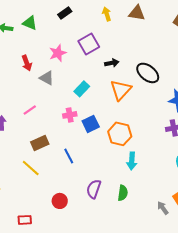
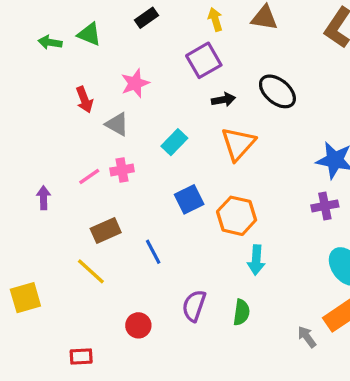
purple square: (89, 44) -> (204, 60), moved
black ellipse: (148, 73) -> (277, 91), moved
pink cross: (70, 115) -> (122, 170), moved

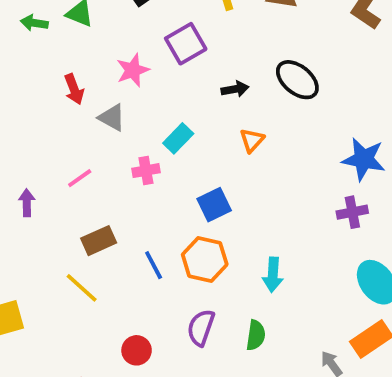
purple square: (204, 60) -> (186, 44), moved
orange triangle: (238, 144) -> (252, 140), size x0.6
pink cross: (122, 170) -> (146, 171), moved
blue square: (189, 199) -> (214, 205), moved
orange hexagon: (237, 216) -> (205, 259), moved

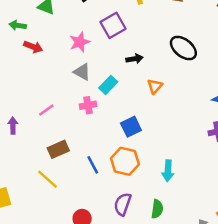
green arrow: (34, 23) -> (18, 25), moved
red arrow: (74, 89) -> (33, 47), moved, turned -48
black arrow: (235, 89) -> (135, 59), moved
gray triangle: (112, 118) -> (82, 72), moved

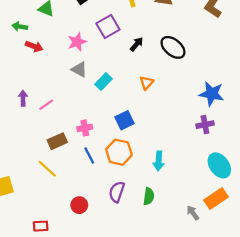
black arrow: (135, 59) -> (137, 44), moved, turned -40
pink cross: (88, 105) -> (85, 128), moved
purple arrow: (13, 126) -> (23, 98), moved

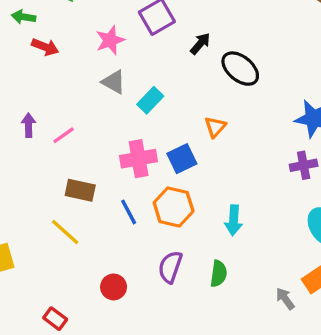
black ellipse: (173, 47) -> (240, 69), moved
orange triangle: (147, 83) -> (215, 127), moved
pink cross: (85, 128) -> (139, 159), moved, size x1.5
brown rectangle: (57, 141) -> (80, 190), turned 36
red rectangle: (41, 226) -> (55, 319), turned 40

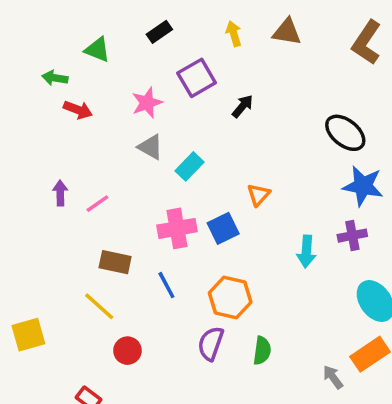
black ellipse: (240, 69) -> (345, 133), moved
orange hexagon: (174, 207) -> (230, 297), moved
cyan arrow: (234, 220) -> (306, 251), moved
red circle: (114, 287) -> (127, 351), moved

